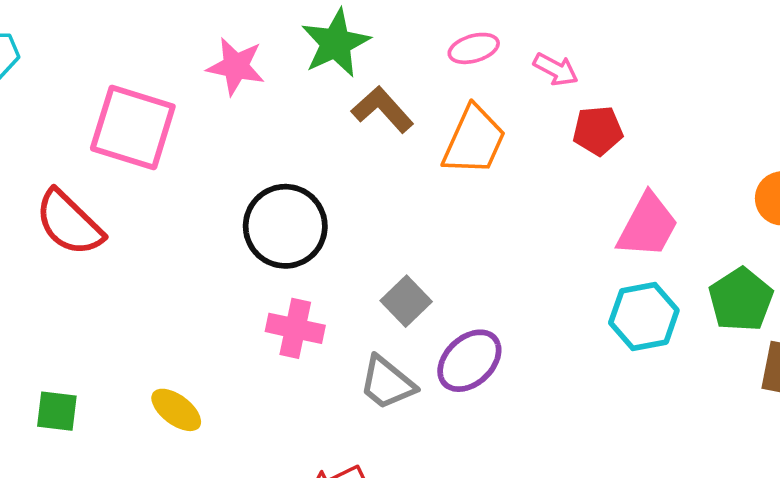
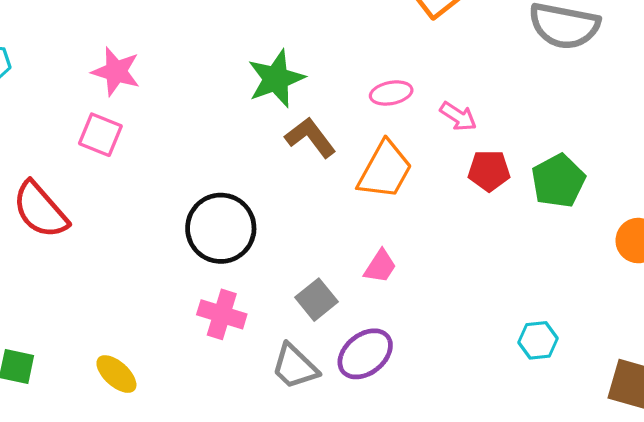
pink star: (236, 66) -> (116, 72), moved
pink square: (133, 127) -> (100, 135), size x0.6
pink trapezoid: (648, 226) -> (380, 266), moved, size x0.6
green pentagon: (741, 300) -> (558, 181), moved
cyan hexagon: (644, 317) -> (538, 340), moved, size x0.7

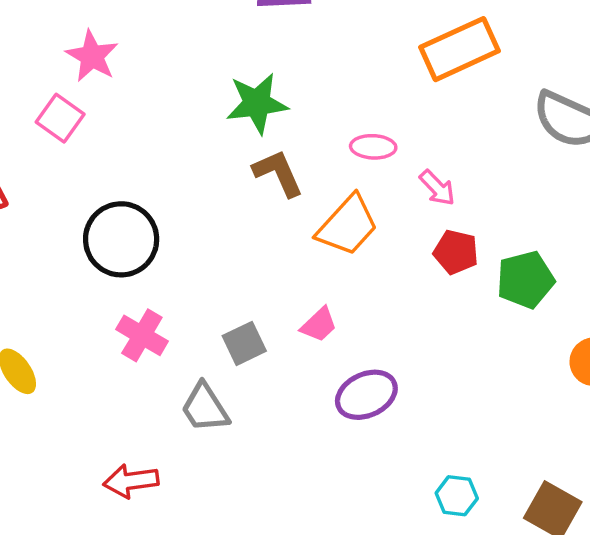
black circle: (221, 228) -> (121, 239), moved
cyan hexagon: (538, 340) -> (457, 496), moved
purple ellipse: (365, 354) -> (366, 395), moved

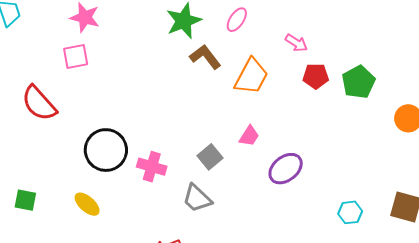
pink square: (60, 118) -> (76, 57), turned -32
pink ellipse: (373, 147) -> (237, 20), moved, turned -45
black circle: (121, 239) -> (106, 150), moved

